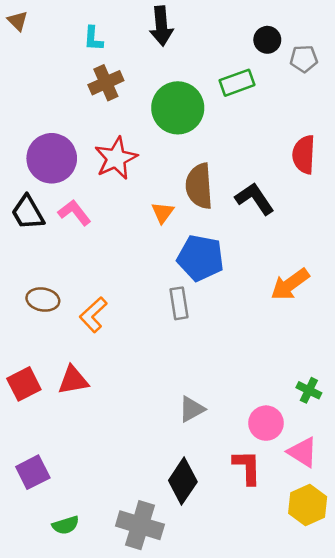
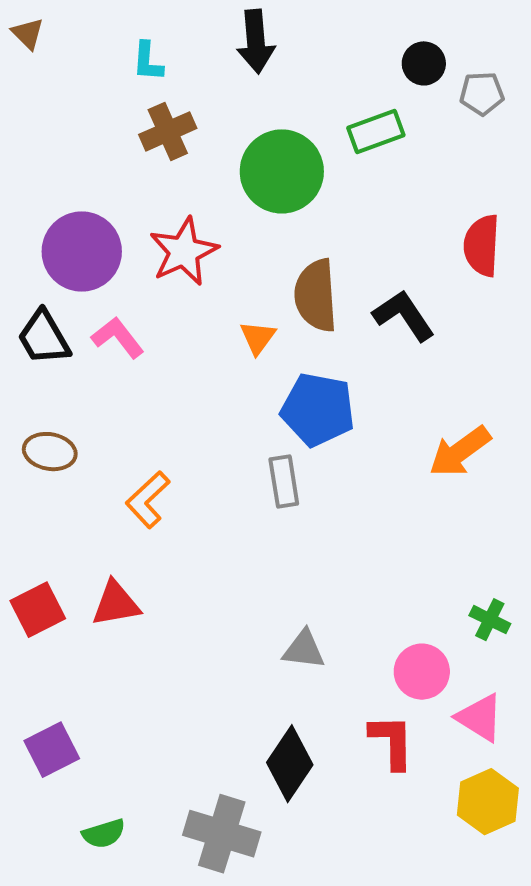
brown ellipse: (43, 300) -> (50, 452), moved
gray triangle: (192, 409) -> (304, 650), turned 36

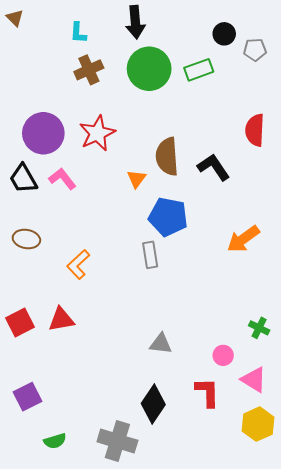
green circle: (282, 171) -> (149, 69), moved
pink circle: (422, 672) -> (223, 355), size x0.7

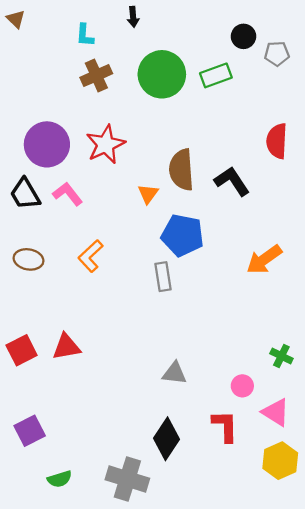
black arrow: (135, 22) -> (133, 17), moved, size x0.6
orange L-shape: (78, 264) -> (91, 256), moved

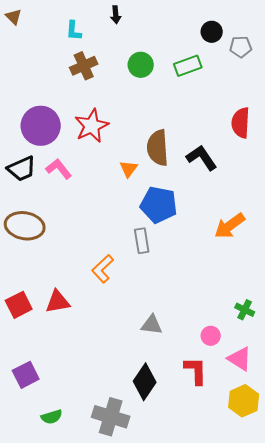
green circle: (162, 74) -> (141, 65), size x0.6
black trapezoid: (25, 194) -> (22, 169), turned -84
orange L-shape: (91, 256) -> (103, 269), moved
brown ellipse: (28, 259) -> (25, 226), size x1.5

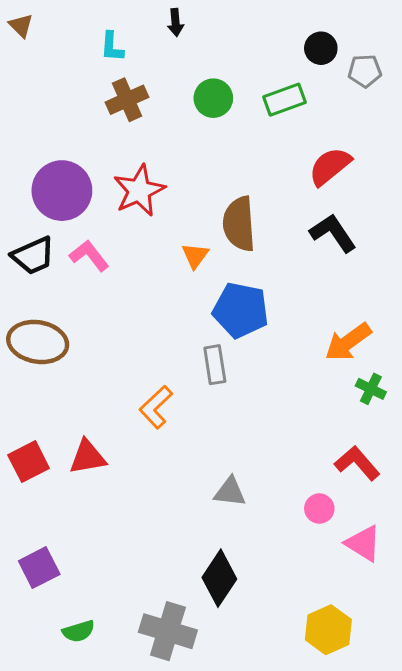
red semicircle: (241, 123) -> (330, 166), moved, turned 48
black L-shape: (202, 158) -> (333, 233), moved
green cross: (245, 310) -> (371, 389), moved
red L-shape: (196, 371) -> (357, 463), moved, turned -40
yellow hexagon: (244, 401) -> (328, 630), moved

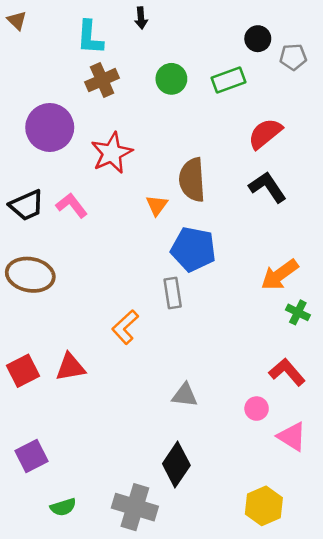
cyan L-shape: (112, 47) -> (90, 37), size x1.4
purple circle: (62, 191) -> (50, 127), moved

